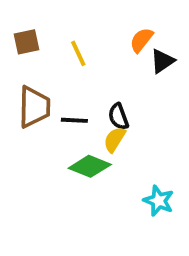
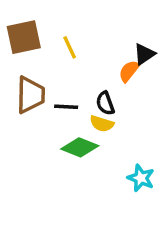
orange semicircle: (141, 40) -> (129, 71), moved
brown square: (27, 42) -> (24, 37), size x1.5
yellow semicircle: (115, 139) -> (102, 124), turned -105

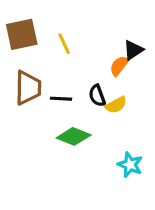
yellow semicircle: (102, 124) -> (116, 105), moved, turned -45

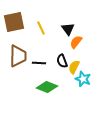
black triangle: (133, 50) -> (68, 29), moved, turned -32
yellow semicircle: (116, 105) -> (74, 67), turned 144
cyan star: (130, 165) -> (83, 79), moved

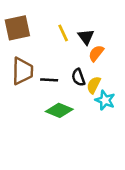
yellow line: (41, 28) -> (63, 33), moved

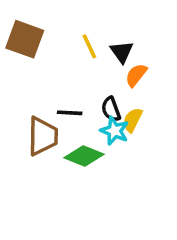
brown square: (17, 28) -> (25, 39), turned 32
brown trapezoid: (22, 71) -> (43, 136), moved
cyan star: (105, 100) -> (115, 131), moved

